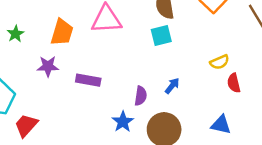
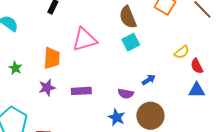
blue arrow: (172, 86) -> (149, 80), turned 32
purple semicircle: (141, 96) -> (126, 94), turned 105
blue triangle: (221, 125) -> (197, 90), moved

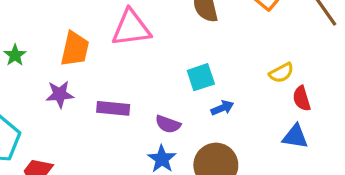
cyan square: (131, 42) -> (201, 77), moved
purple semicircle: (126, 94) -> (168, 124), moved

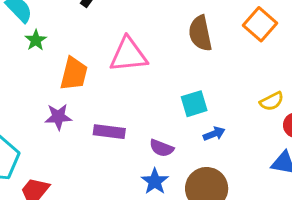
green star: (15, 55) -> (36, 40), moved

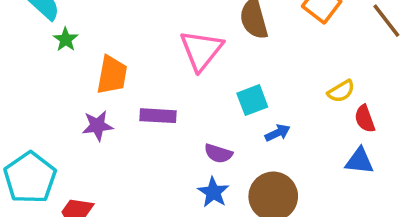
pink triangle: (128, 55) -> (201, 50), moved, turned -42
purple rectangle: (109, 132) -> (158, 116), moved

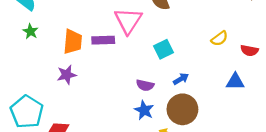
green star: (66, 39) -> (30, 31), moved
purple rectangle: (158, 116) -> (103, 40), moved
red semicircle: (365, 119) -> (249, 50), moved, turned -54
blue arrow: (278, 133) -> (181, 79), moved

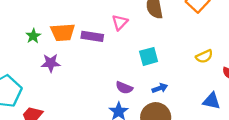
pink triangle: (128, 21) -> (120, 22), size x0.6
green star: (30, 31) -> (33, 36), moved
orange trapezoid: (73, 42) -> (63, 32), turned 70

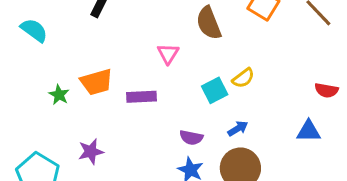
purple rectangle: (92, 36) -> (142, 97), moved
yellow semicircle: (204, 56) -> (243, 78), moved
purple star: (51, 63) -> (91, 152), moved

